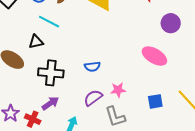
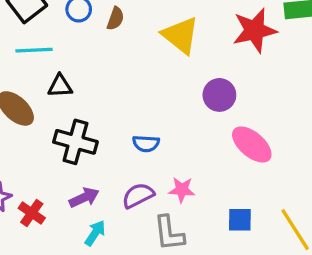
cyan line: (49, 22) -> (34, 50), moved, turned -40
purple circle: (171, 23) -> (219, 95), moved
purple arrow: (50, 103) -> (84, 198), moved

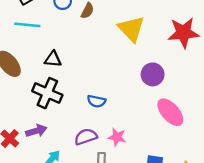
black triangle: (60, 86) -> (53, 59), moved
purple arrow: (84, 198) -> (36, 131), moved

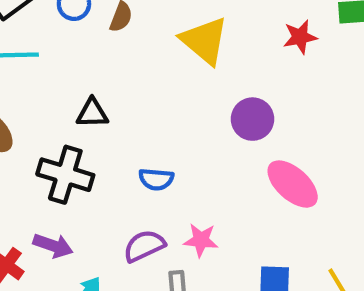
red star: (184, 33) -> (300, 37), size x0.6
black triangle: (53, 59) -> (92, 113), moved
purple arrow: (36, 131) -> (53, 246), turned 42

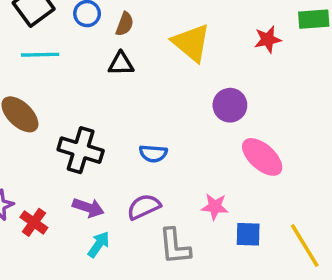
black triangle: (92, 113) -> (121, 64), moved
pink star: (201, 240) -> (215, 207), moved
purple arrow: (53, 246) -> (88, 208), moved

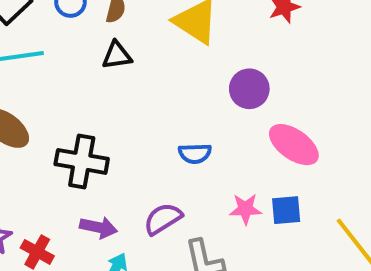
blue semicircle: (153, 154) -> (195, 154), moved
blue square: (248, 234) -> (286, 210), moved

